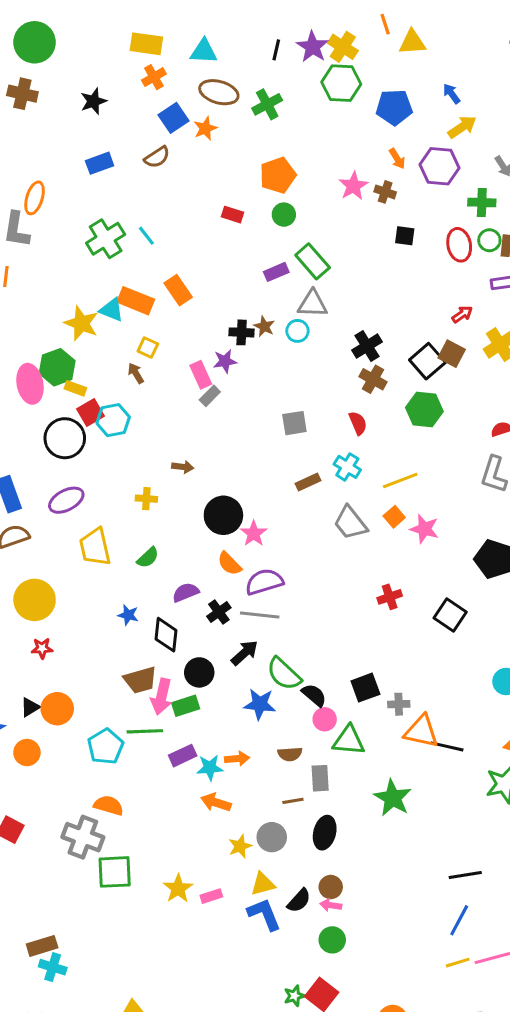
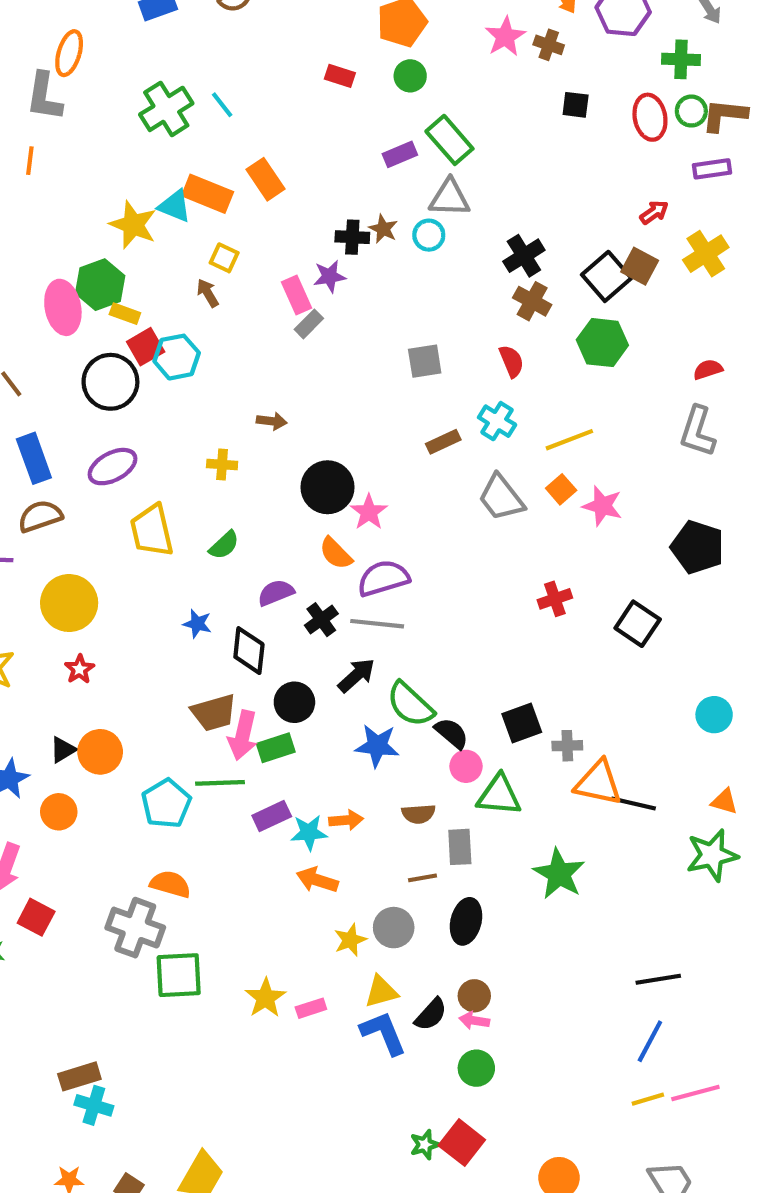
red star: (42, 648) -> (79, 669), turned -30

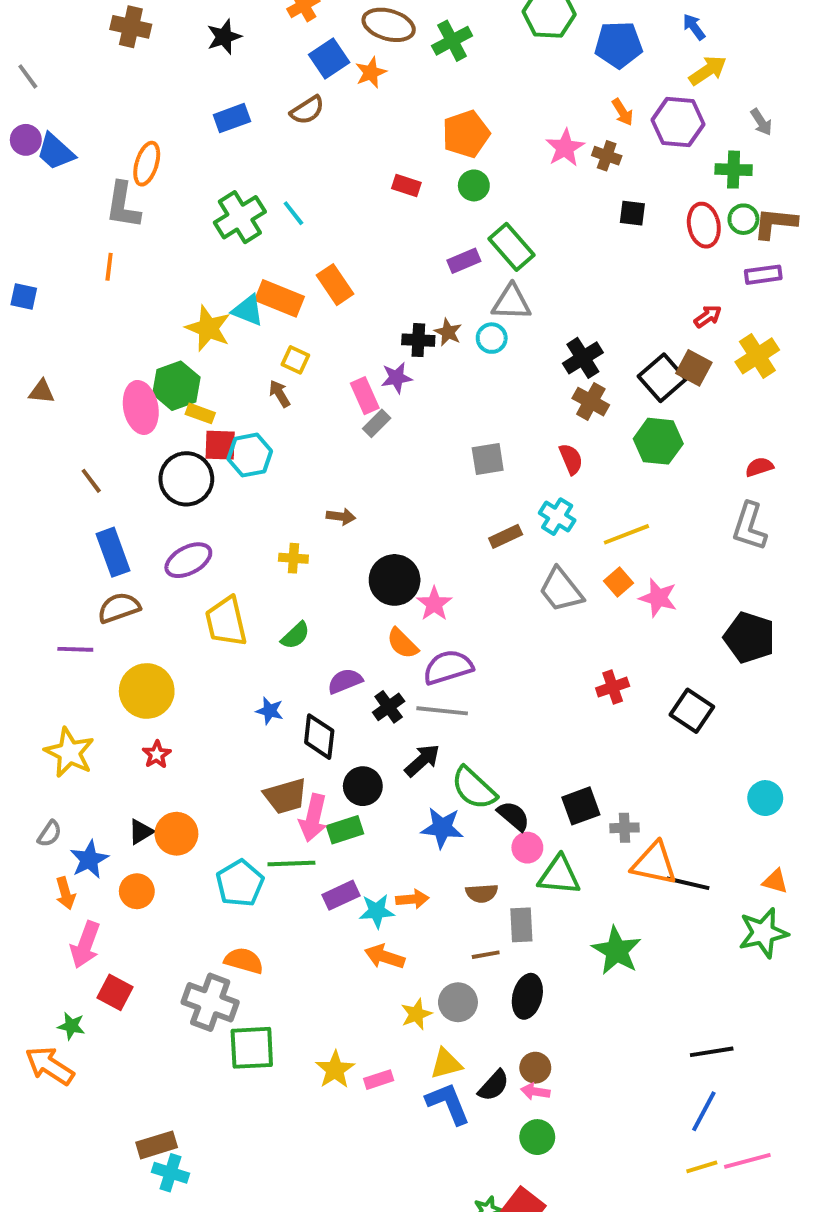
red square: (146, 347) -> (220, 445), turned 32

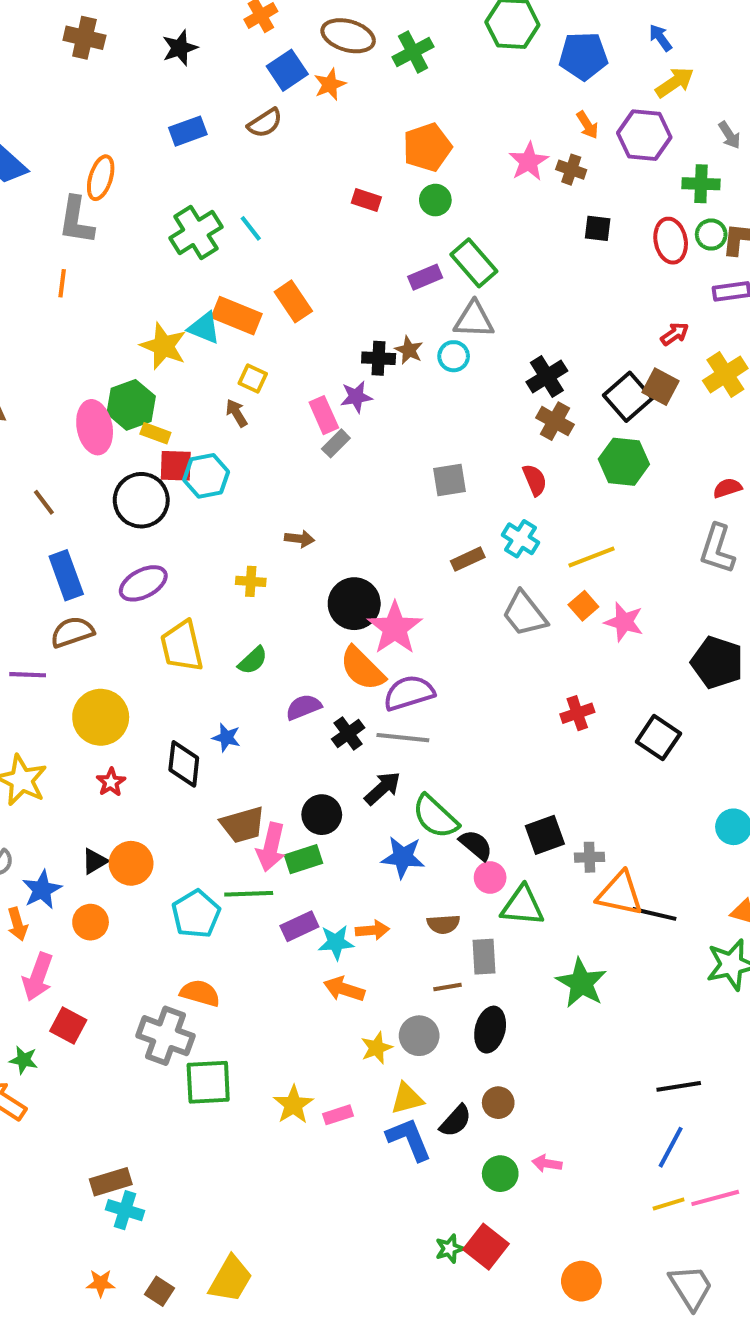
pink star: (434, 604) -> (395, 628), size x1.5
orange semicircle: (402, 643) -> (362, 669), size x1.4
black diamond: (319, 737) -> (184, 764), moved
pink arrow: (535, 1091) -> (547, 1163), moved

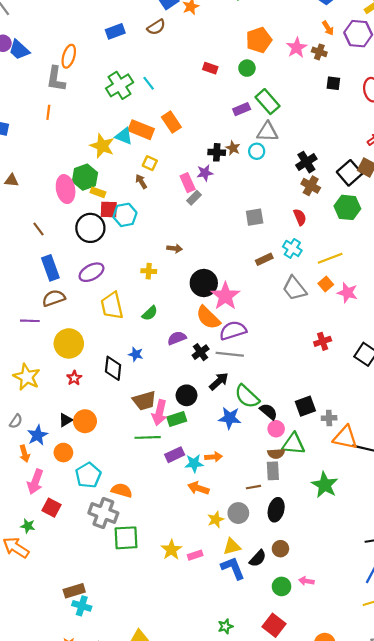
orange pentagon: (427, 147) -> (259, 40), moved
cyan pentagon: (196, 914) -> (88, 475), moved
brown semicircle: (443, 924) -> (276, 454), moved
green star: (450, 1249) -> (225, 626), moved

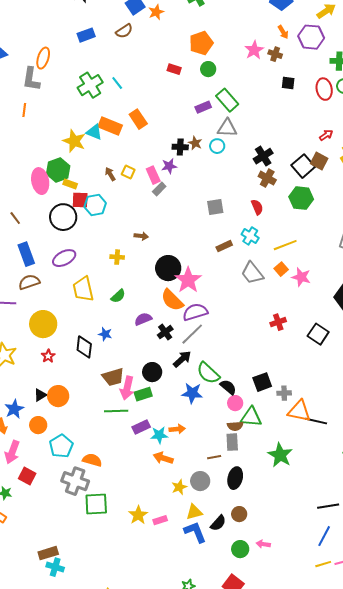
orange pentagon: (259, 40) -> (201, 43), moved
yellow square: (150, 163) -> (128, 172), moved
gray line: (230, 354) -> (192, 334), turned -50

